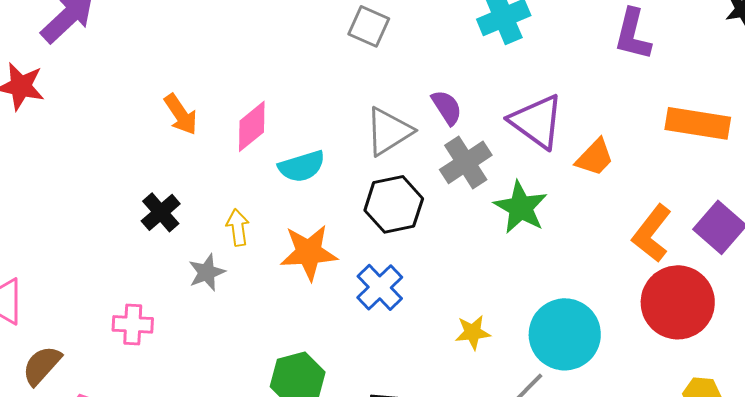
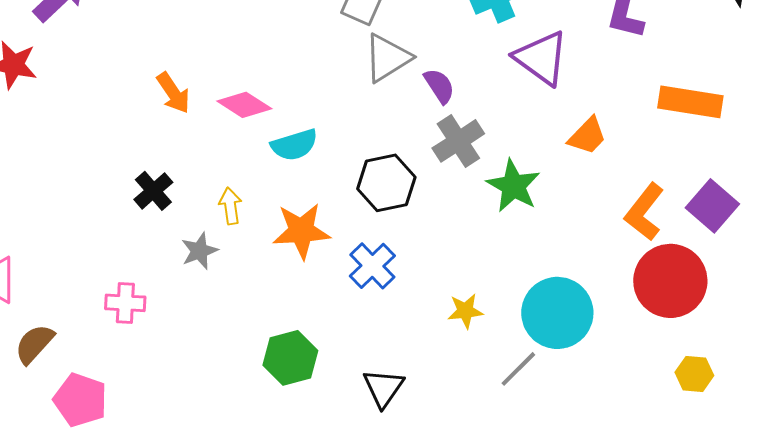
purple triangle: (537, 121) -> (541, 58), moved
pink diamond: (252, 126) -> (244, 105), turned 72
gray triangle: (389, 131) -> (387, 58), moved

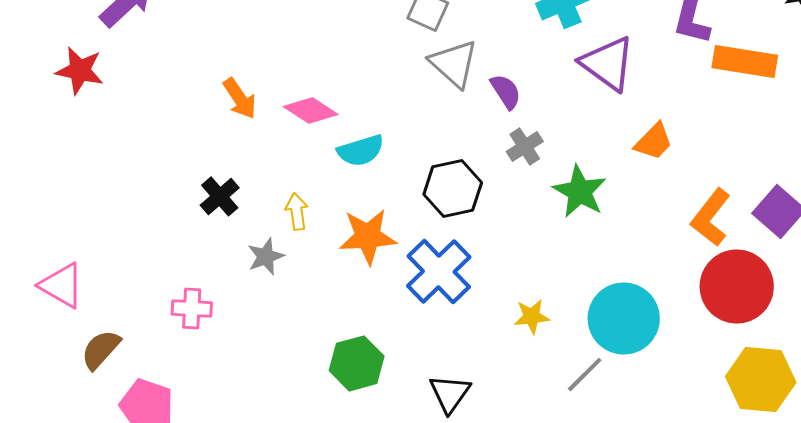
gray triangle: (387, 58) -> (454, 63), turned -46
orange rectangle: (690, 102) -> (745, 61), moved
gray cross: (458, 141) -> (525, 146), size x0.7
blue cross: (372, 266) -> (439, 271), size x1.4
yellow hexagon: (694, 374) -> (761, 379), size x1.8

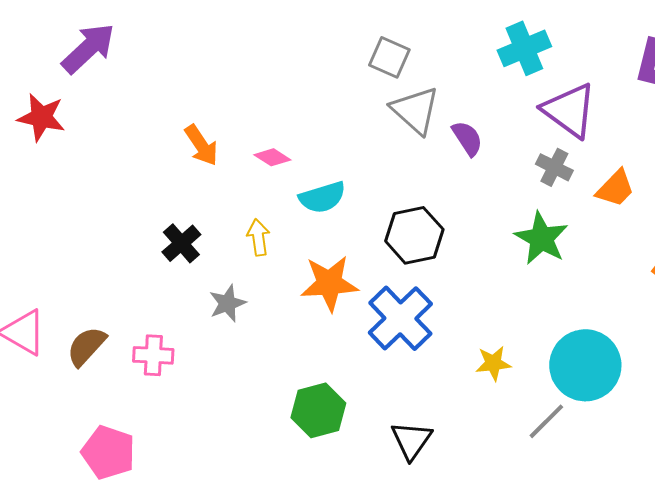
pink diamond: (311, 110) -> (272, 157), size x0.7
gray cross: (525, 146) -> (554, 167), moved, turned -30
yellow arrow: (297, 211) -> (258, 237), moved
brown semicircle: (101, 349) -> (86, 346), moved

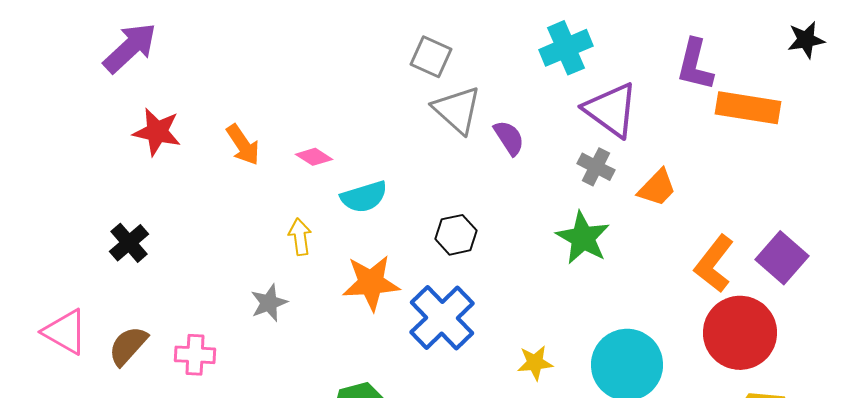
red star: (41, 117) -> (157, 132), moved
black hexagon: (414, 235) -> (456, 235), size x0.7
black cross: (181, 243) -> (129, 243), moved

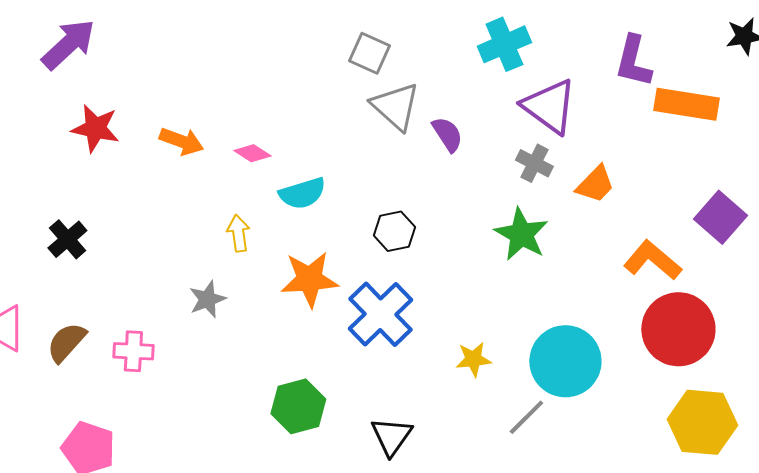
orange arrow: (243, 145) -> (181, 141), turned -36
purple square: (782, 258) -> (720, 217), moved
orange L-shape: (714, 264) -> (652, 260), turned 92

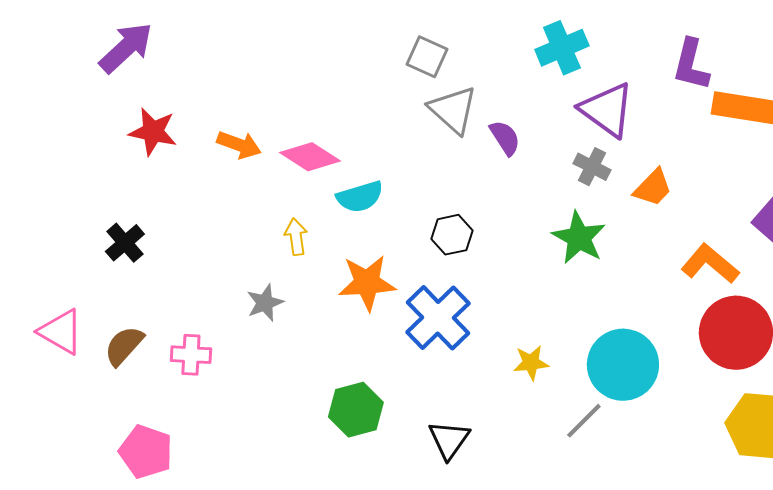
pink diamond: (252, 153) -> (310, 157), size x1.6

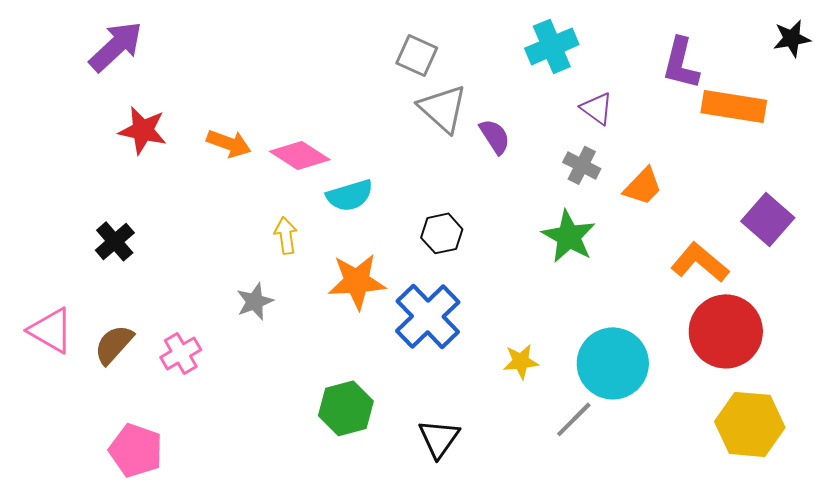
purple triangle: (607, 110) -> (597, 108), size x0.6
pink cross: (191, 355) -> (181, 353), turned -33

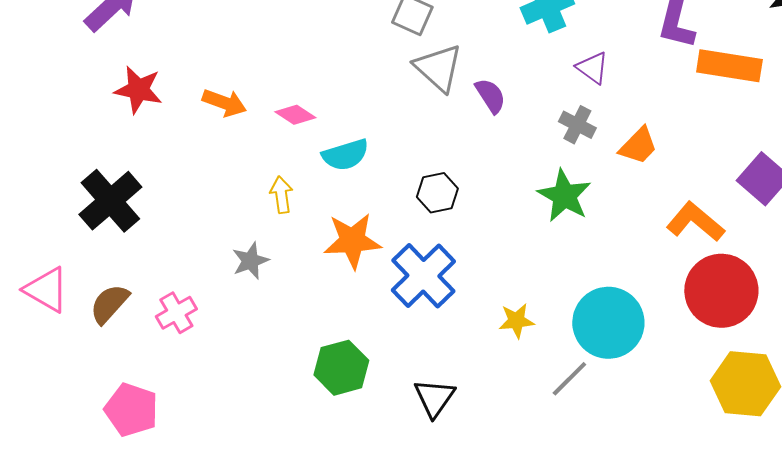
pink diamond: (300, 155) -> (295, 115), size x0.7
black cross: (115, 241) -> (110, 201), size x1.6

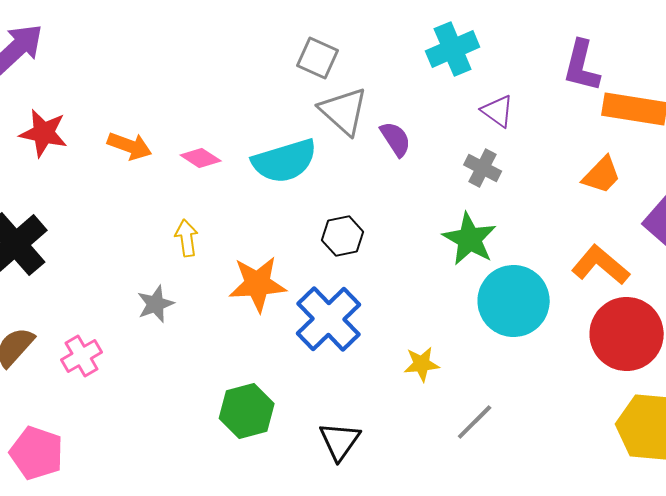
orange trapezoid: (638, 146) -> (602, 175), moved
cyan semicircle: (345, 155) -> (285, 161), moved, size x1.4
cyan circle: (608, 323) -> (514, 301), moved

